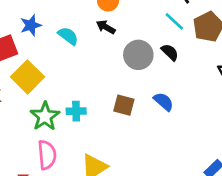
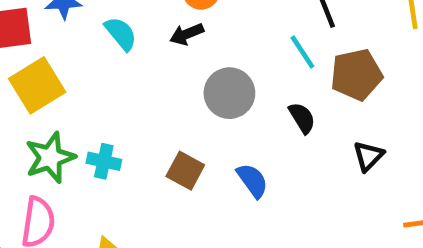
black arrow: (106, 27) -> (187, 34), turned -66
black semicircle: (170, 52) -> (302, 118), moved

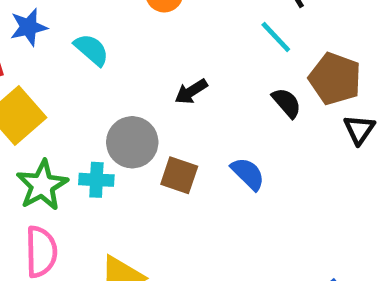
black arrow: (187, 34) -> (191, 92), moved
brown pentagon: (356, 75) -> (335, 79), moved, turned -30
gray circle: (229, 93) -> (132, 142), moved

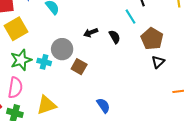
black semicircle: (287, 103) -> (115, 37), moved
blue semicircle: (248, 174) -> (103, 105), moved

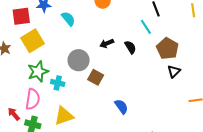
cyan cross: (44, 62) -> (58, 83), moved
blue semicircle: (103, 105) -> (121, 107), moved

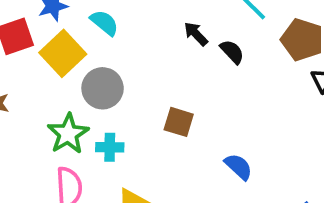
yellow square: (32, 41) -> (63, 53), moved
black arrow: (107, 43) -> (196, 34), moved, turned 80
gray circle: (79, 60) -> (103, 88), moved

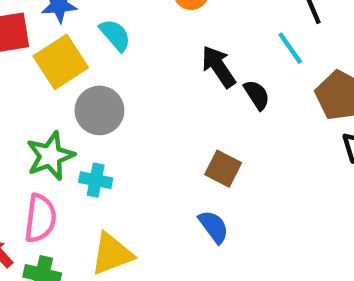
black arrow: (196, 34) -> (219, 67), size x1.4
brown square: (179, 122) -> (223, 169), moved
blue semicircle: (238, 167) -> (214, 227), moved

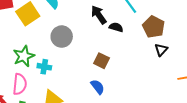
black semicircle: (257, 95) -> (116, 27), turned -40
gray circle: (99, 110) -> (62, 37), moved

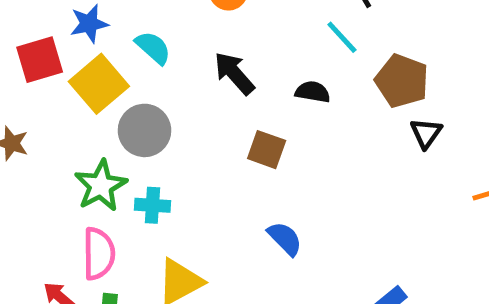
black arrow: (99, 15) -> (234, 73), moved
gray circle: (62, 37) -> (144, 130), moved
brown square: (101, 61) -> (267, 150), moved

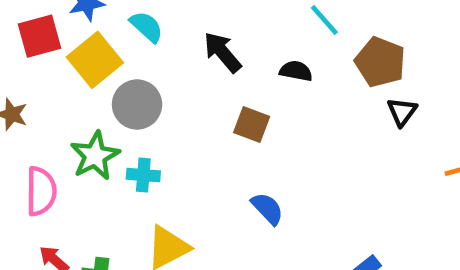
pink semicircle: (99, 254) -> (41, 191), moved

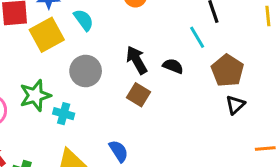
black arrow: (222, 52) -> (137, 60), moved
gray circle: (137, 104) -> (86, 71), moved
blue semicircle: (267, 209) -> (119, 151), moved

